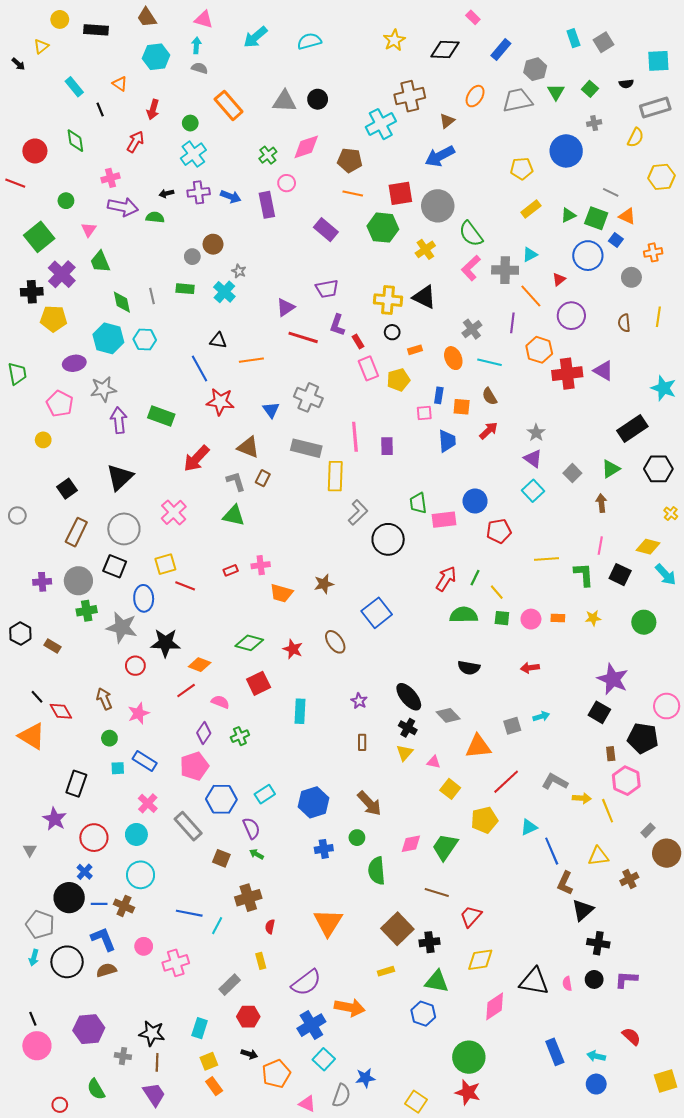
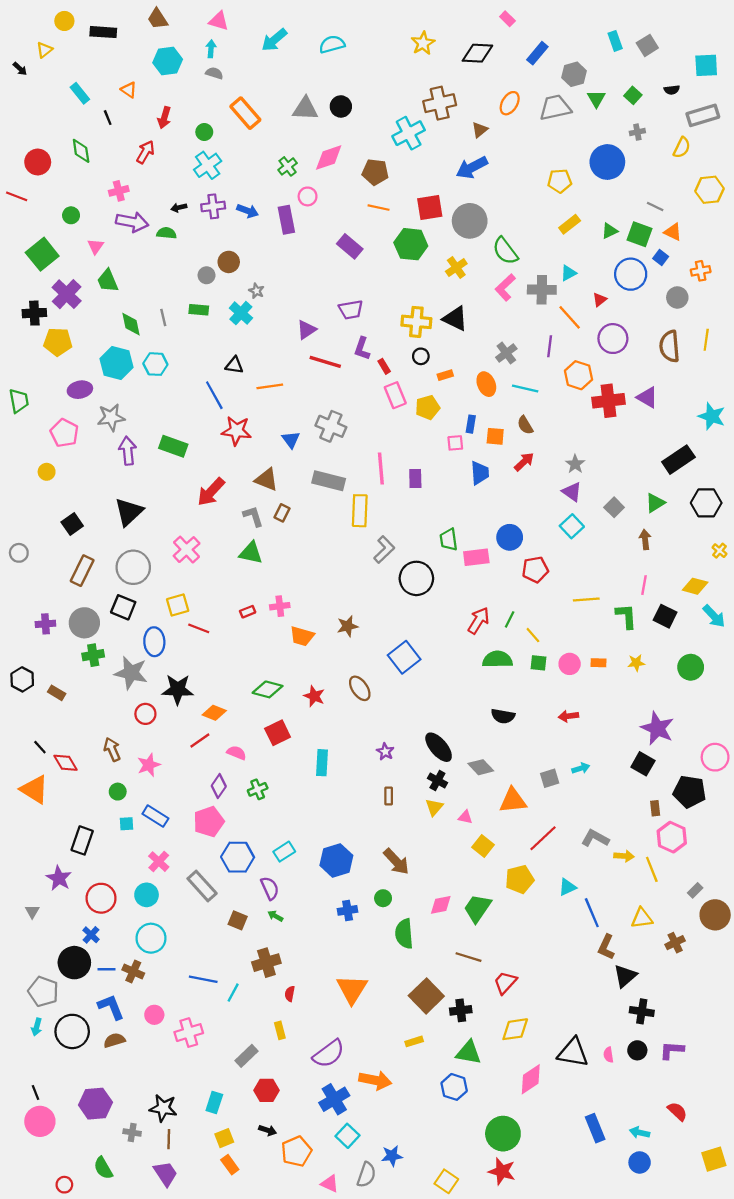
brown semicircle: (624, 323) -> (670, 346), size x1.6

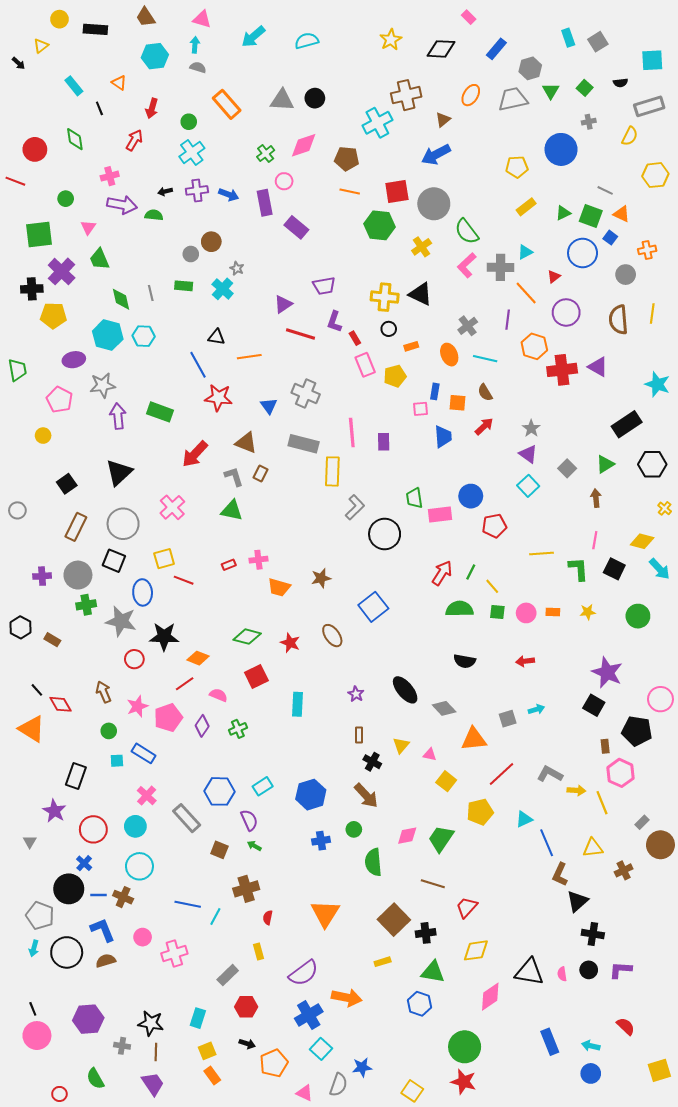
purple rectangle: (350, 246) -> (296, 227), moved
green square: (42, 254) -> (39, 235), turned 32
black cross: (437, 780) -> (372, 762), moved
pink pentagon: (209, 822) -> (168, 718), moved

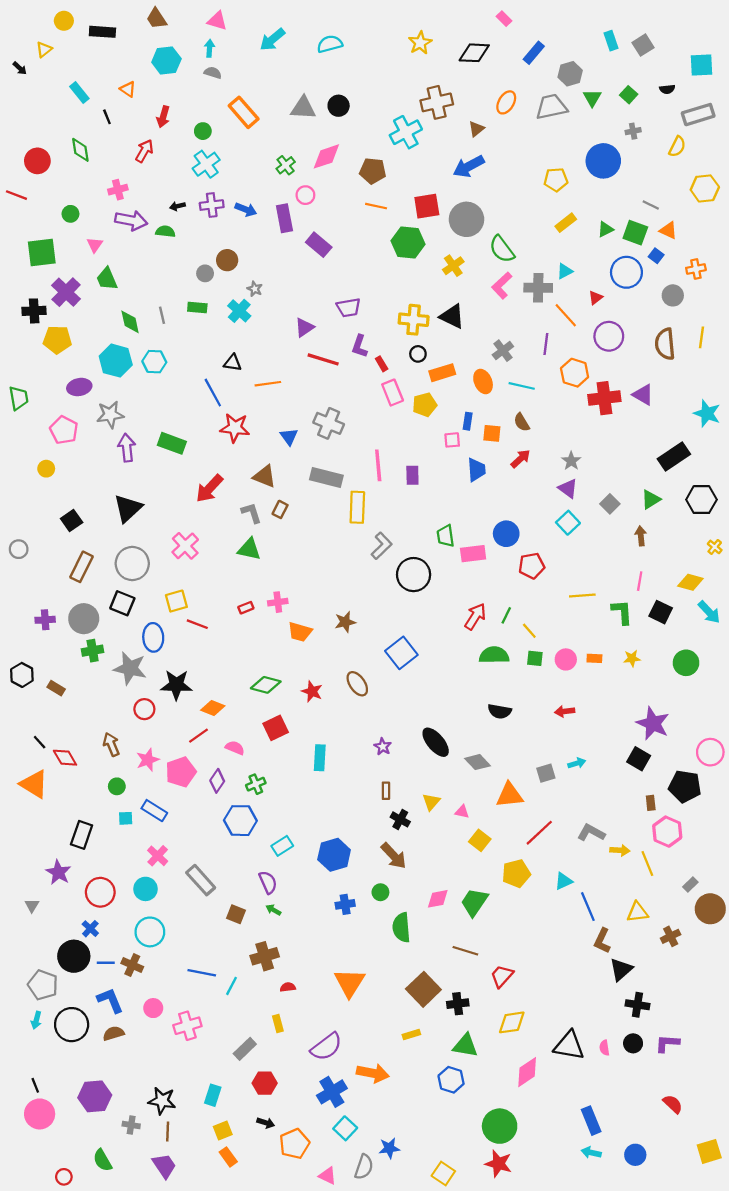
orange rectangle: (411, 346) -> (442, 373), size x1.6
blue hexagon: (219, 791) -> (240, 821), moved
red semicircle: (268, 918) -> (288, 987), turned 72
cyan arrow: (591, 1046) -> (591, 1153), moved

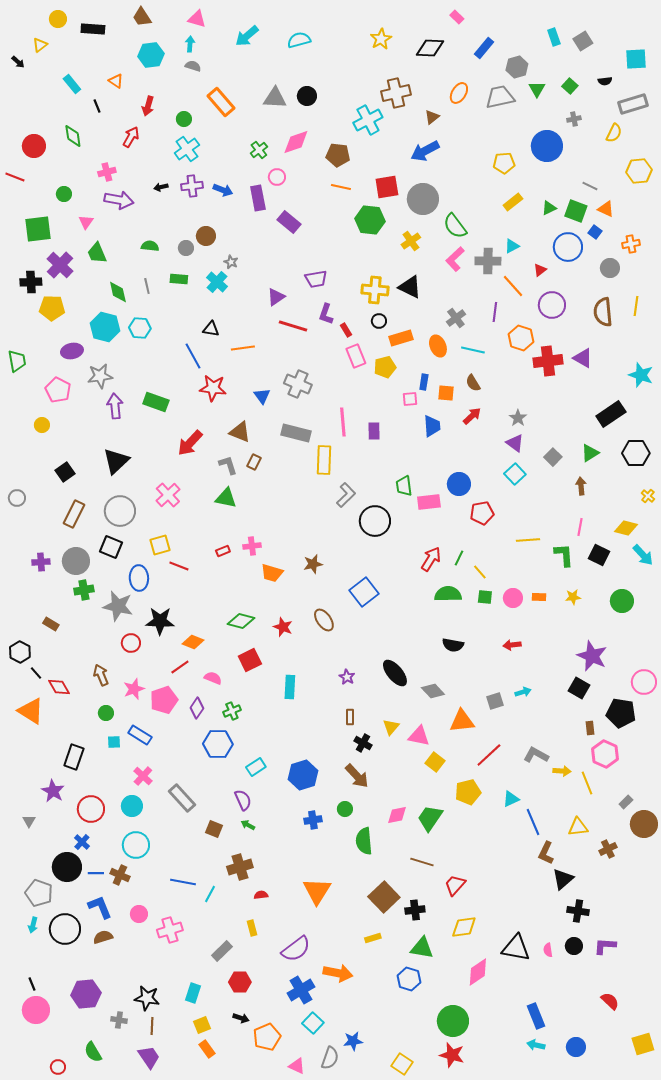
green semicircle: (165, 231) -> (150, 246), moved
black hexagon: (22, 675) -> (20, 652), moved
pink triangle: (462, 812) -> (419, 736), size x1.6

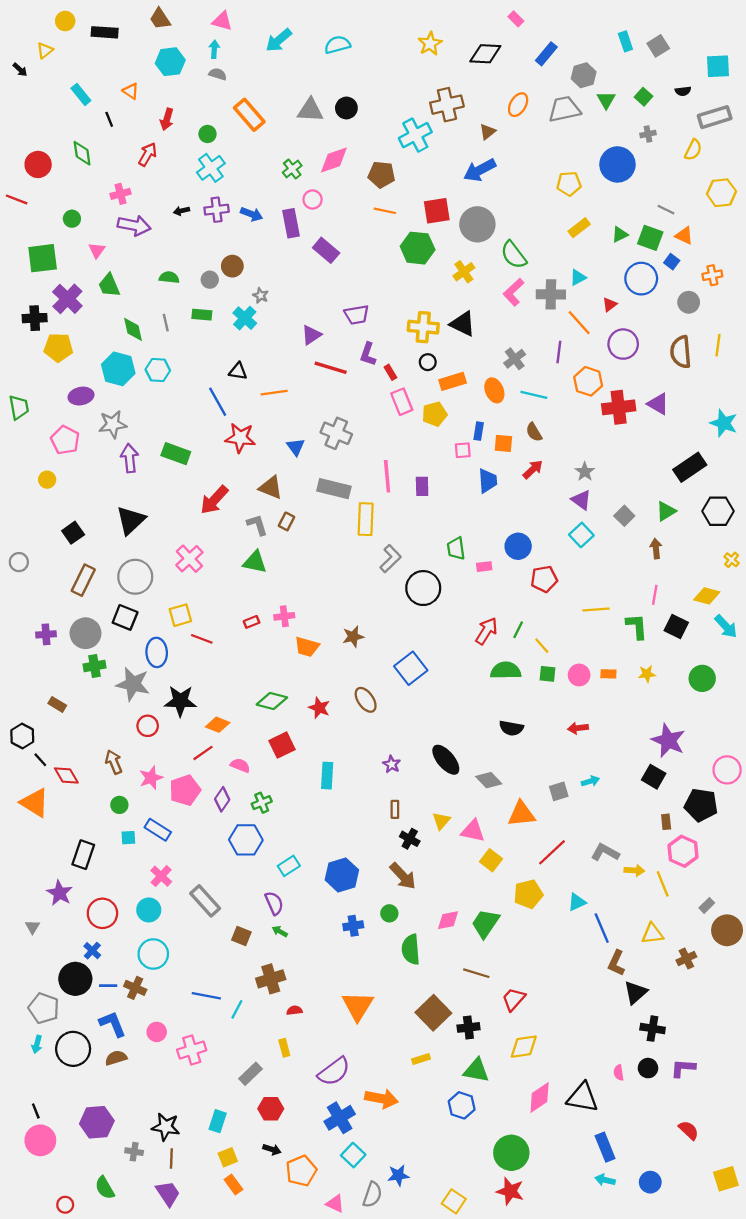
pink rectangle: (429, 502) -> (484, 567), size x0.6
black triangle: (516, 948) -> (582, 1097), moved

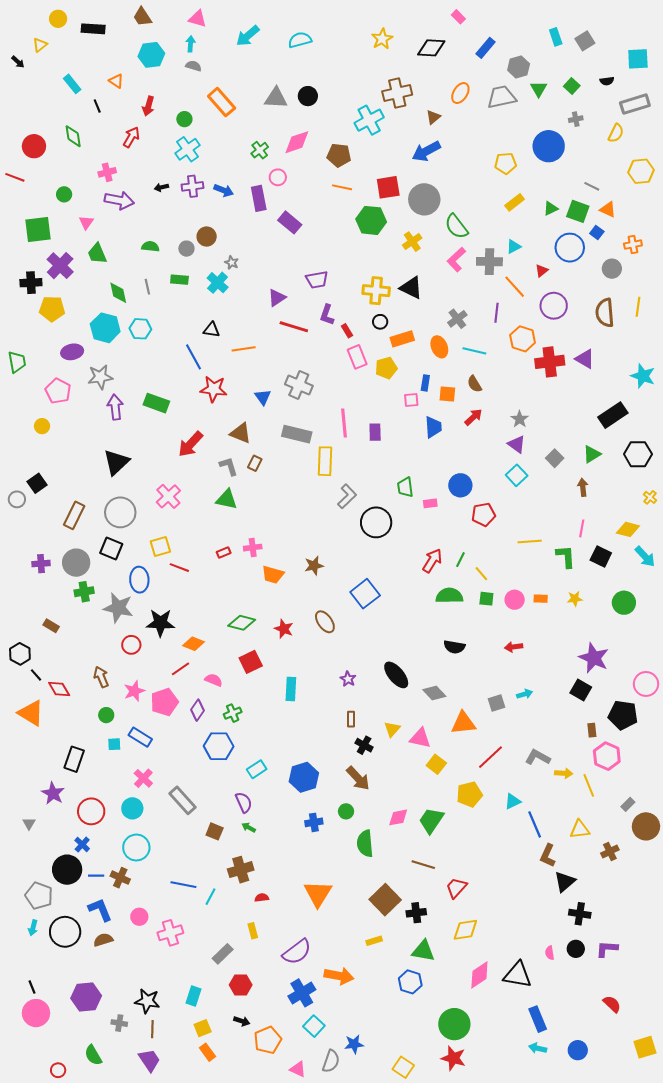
black square: (73, 533) -> (37, 483), moved

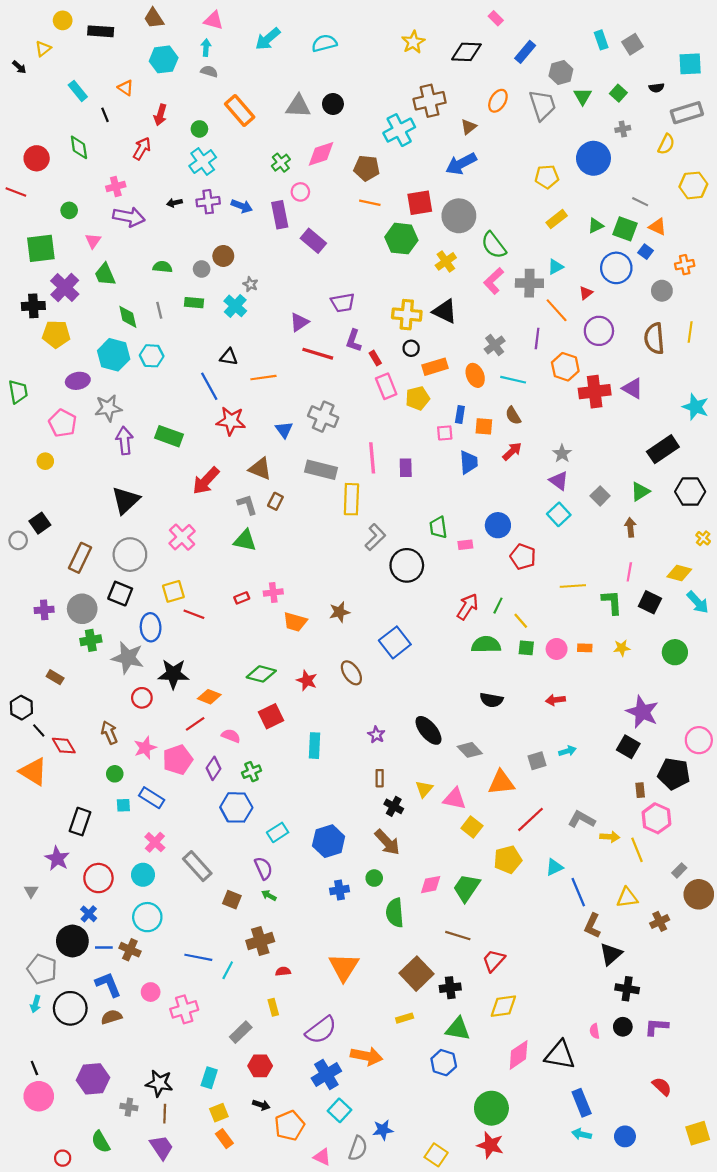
gray trapezoid: (502, 97) -> (542, 105), turned 84
red pentagon: (483, 514) -> (523, 557), turned 30

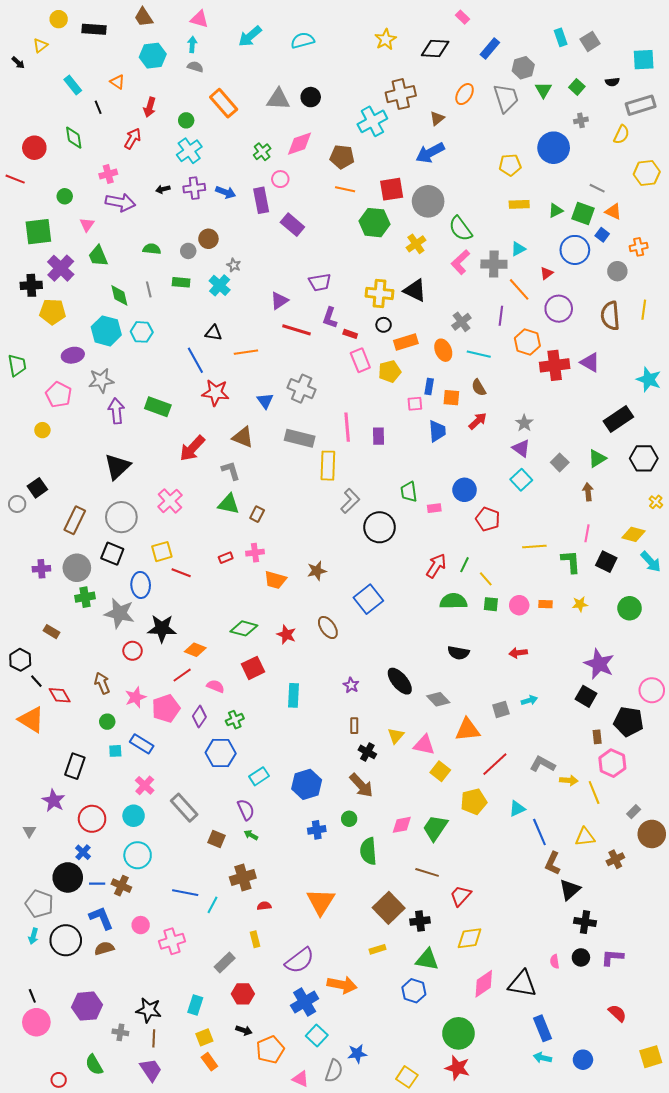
yellow rectangle: (557, 219) -> (519, 204), turned 36
red rectangle: (375, 358) -> (350, 334), turned -40
brown rectangle: (275, 501) -> (257, 514), moved

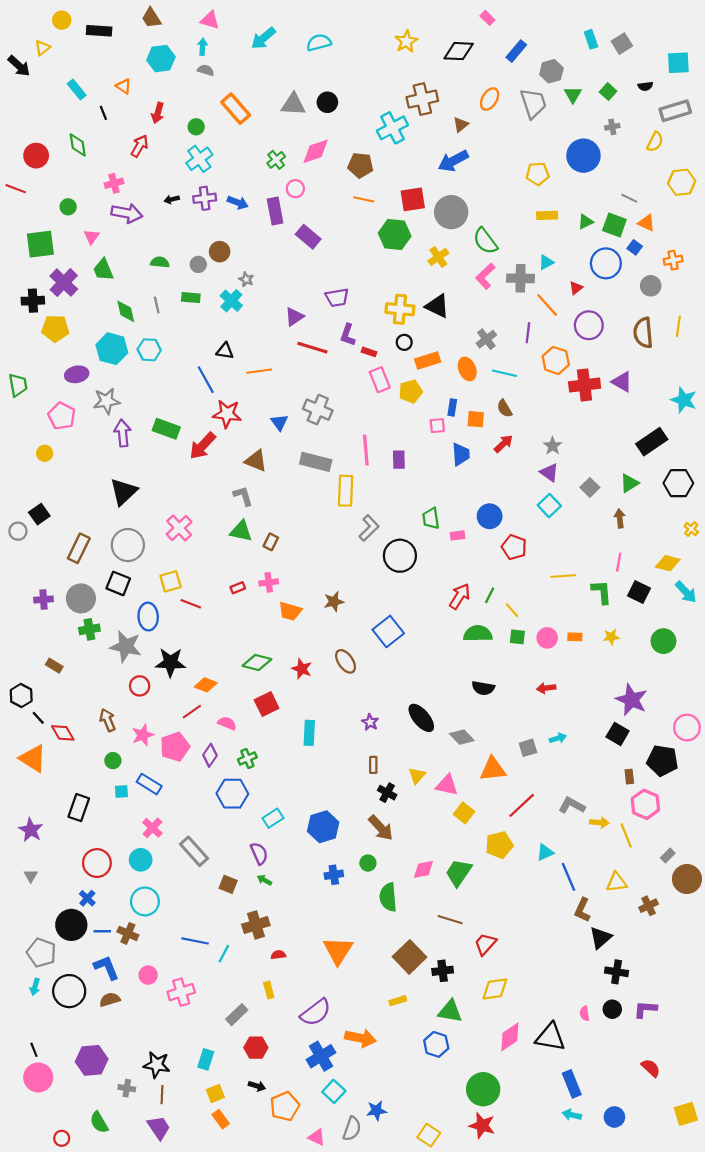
black arrow: (18, 63) -> (19, 66), size x1.6
red arrow: (192, 448) -> (203, 446), moved
purple star: (54, 801) -> (31, 830), moved

